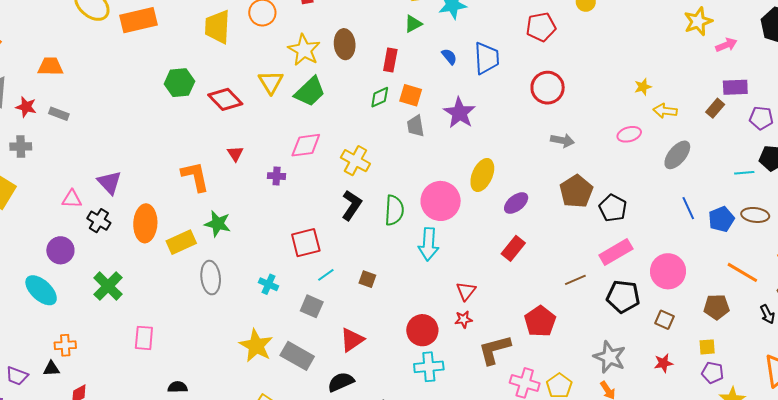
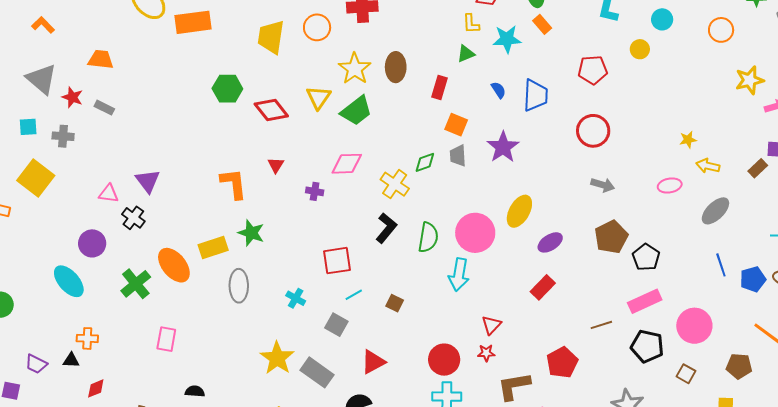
green diamond: (380, 97) -> (425, 162), moved
orange ellipse: (145, 223) -> (174, 265), moved, turned -48

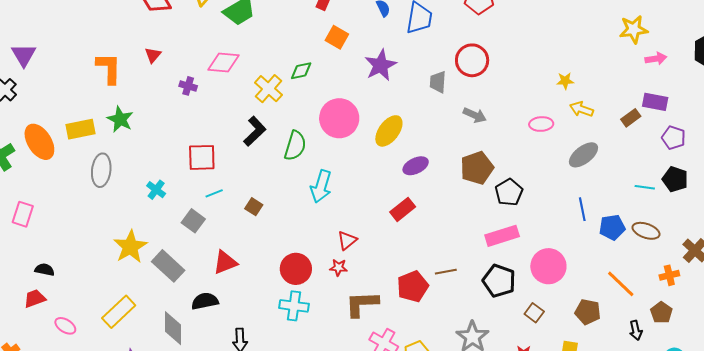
gray trapezoid: (458, 156) -> (438, 82), moved
pink circle: (475, 233) -> (339, 118), moved
brown line: (601, 325) -> (446, 272), moved

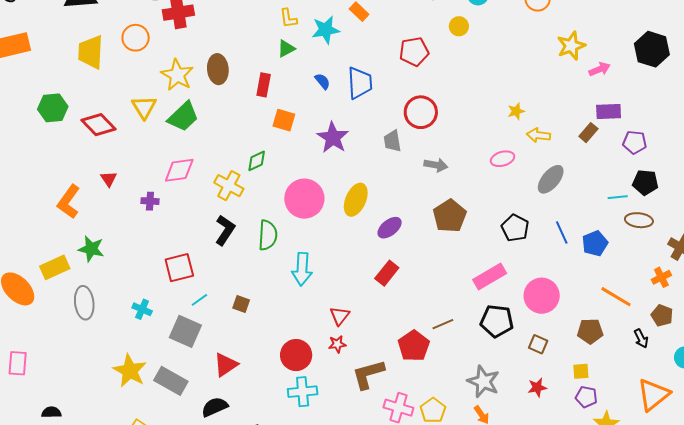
orange L-shape: (109, 68) -> (69, 202), turned -132
black pentagon: (509, 192) -> (515, 228), moved
gray square: (193, 221) -> (185, 331), size x1.4
brown ellipse: (646, 231) -> (639, 220), moved

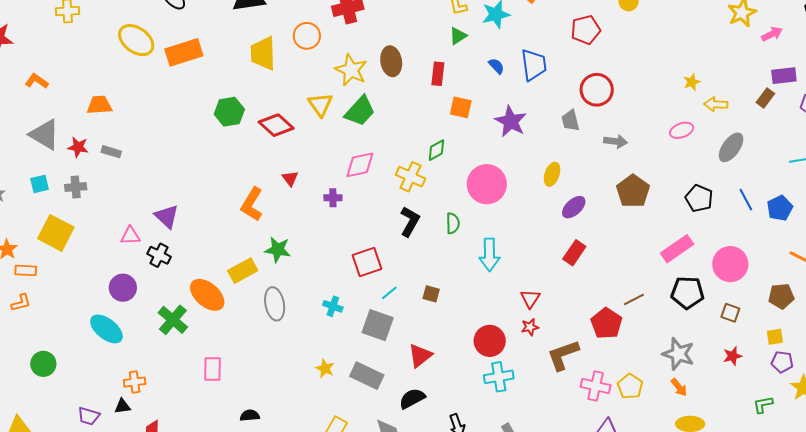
yellow ellipse: (356, 200) -> (552, 174), moved, size x0.7
green semicircle: (268, 235) -> (453, 223), size x0.7
yellow star: (130, 371) -> (325, 368), size x0.6

